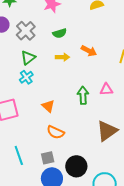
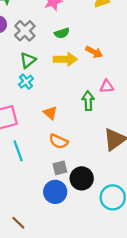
yellow arrow: (62, 57) -> (65, 59), size x1.5
pink triangle: (106, 89) -> (107, 86), moved
cyan line: (19, 155) -> (18, 151), moved
gray square: (48, 158) -> (60, 168), moved

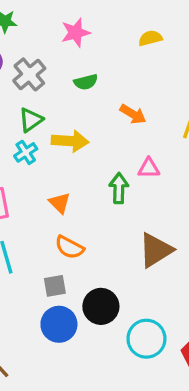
yellow arrow: (65, 59) -> (70, 141), moved
gray square: (60, 168) -> (55, 286), moved

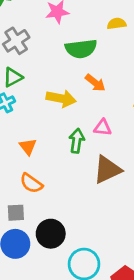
green semicircle: (86, 82) -> (81, 49), moved, size x1.6
yellow arrow: (70, 141) -> (61, 98), moved
brown triangle: (156, 250) -> (107, 170), moved

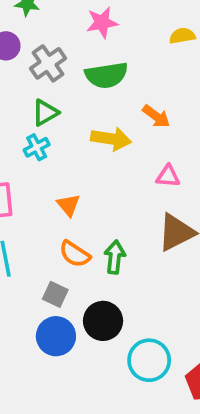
green semicircle: (81, 49) -> (106, 75), moved
green arrow: (77, 141) -> (115, 257), moved
gray square: (16, 213) -> (55, 294), turned 30

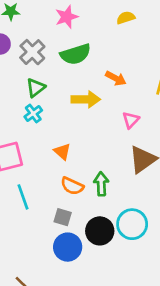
pink triangle: (168, 176) -> (131, 120), turned -42
cyan circle: (149, 360) -> (132, 224), moved

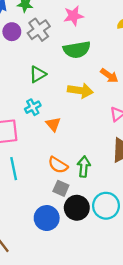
gray cross: (32, 52) -> (39, 30), moved
cyan cross: (33, 114) -> (33, 107), moved
orange triangle: (62, 151) -> (53, 124), moved
gray square: (63, 217) -> (61, 188), moved

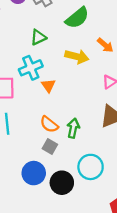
green semicircle: (77, 50) -> (77, 18), turned -35
cyan cross: (33, 107) -> (31, 68), size x1.5
black circle: (77, 208) -> (62, 183), moved

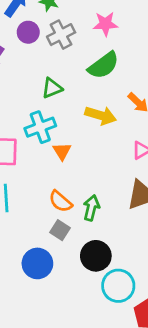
cyan circle: (91, 167) -> (118, 286), moved
black circle: (62, 183) -> (96, 256), moved

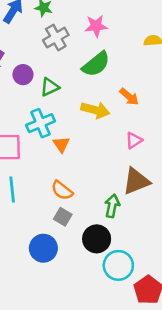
purple circle: (28, 32) -> (23, 75), moved
green arrow: (91, 208) -> (112, 206), moved

